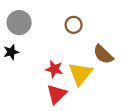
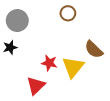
brown circle: (74, 25) -> (68, 13), moved
red triangle: (57, 94) -> (36, 86), moved

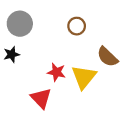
brown circle: (68, 13) -> (77, 26), moved
red triangle: (36, 86) -> (41, 98), turned -30

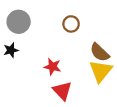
yellow triangle: (84, 77) -> (101, 71), moved
red triangle: (41, 98) -> (62, 91), moved

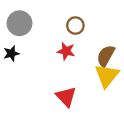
brown semicircle: (100, 52) -> (106, 56), turned 75
red star: (52, 67) -> (66, 51), moved

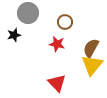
gray circle: (19, 23) -> (28, 13), moved
black star: (11, 54) -> (14, 35), moved

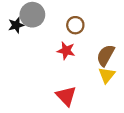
black star: (14, 35) -> (16, 25), moved
yellow triangle: (92, 65) -> (107, 75), size x0.7

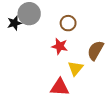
yellow triangle: (107, 75) -> (75, 68), moved
red triangle: (66, 96) -> (60, 87), turned -42

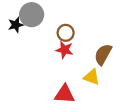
brown circle: (68, 23) -> (66, 33), moved
yellow triangle: (75, 68) -> (92, 77), moved, turned -49

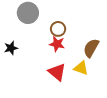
black star: (16, 25) -> (11, 48), moved
red triangle: (64, 94) -> (57, 72), moved, turned 36

